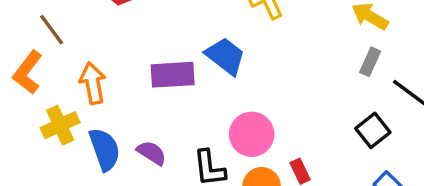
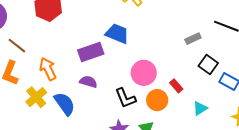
gray rectangle: (370, 62) -> (193, 39), moved, turned 56
black square: (373, 130) -> (208, 65), moved
purple semicircle: (152, 153) -> (88, 82), moved

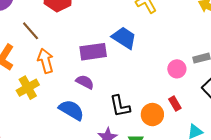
brown line: (17, 46) -> (31, 31), moved
pink circle: (144, 73) -> (177, 69), moved, size x0.7
blue semicircle: (65, 104) -> (71, 110), moved, turned -35

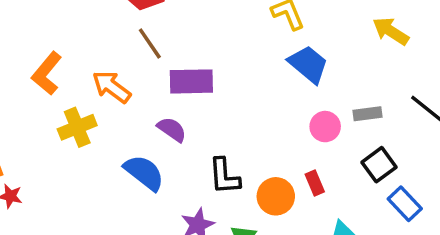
brown line: (31, 31) -> (150, 43), moved
blue trapezoid: (124, 38) -> (308, 64), moved
orange arrow: (45, 61) -> (112, 87), turned -45

